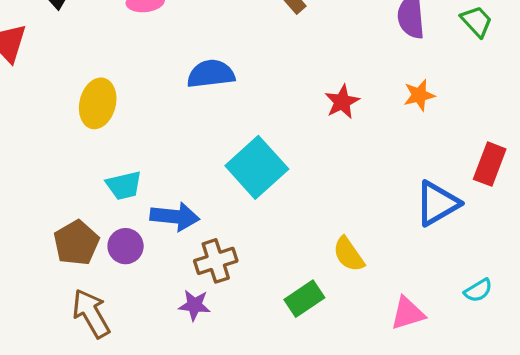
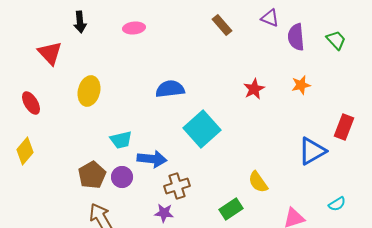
blue semicircle: (211, 74) -> (170, 89), moved
yellow ellipse: (98, 103) -> (89, 91), moved

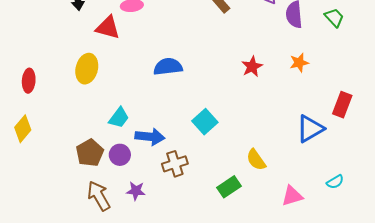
red triangle: (50, 53) -> (108, 28), moved, turned -32
red ellipse: (31, 103) -> (29, 81), turned 35
cyan square: (202, 129) -> (205, 122), moved, size x0.7
cyan trapezoid: (121, 140) -> (119, 118), turned -40
purple star: (164, 213) -> (136, 191), moved

